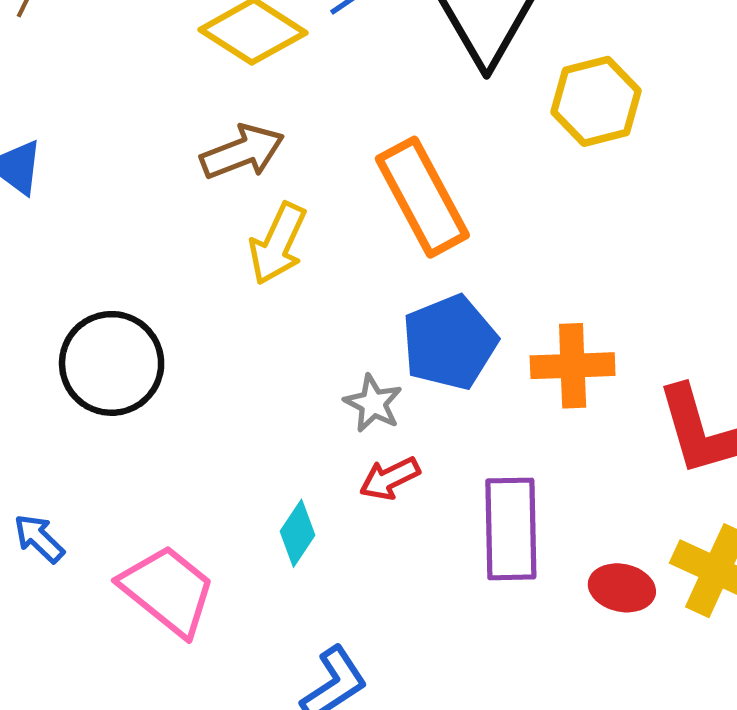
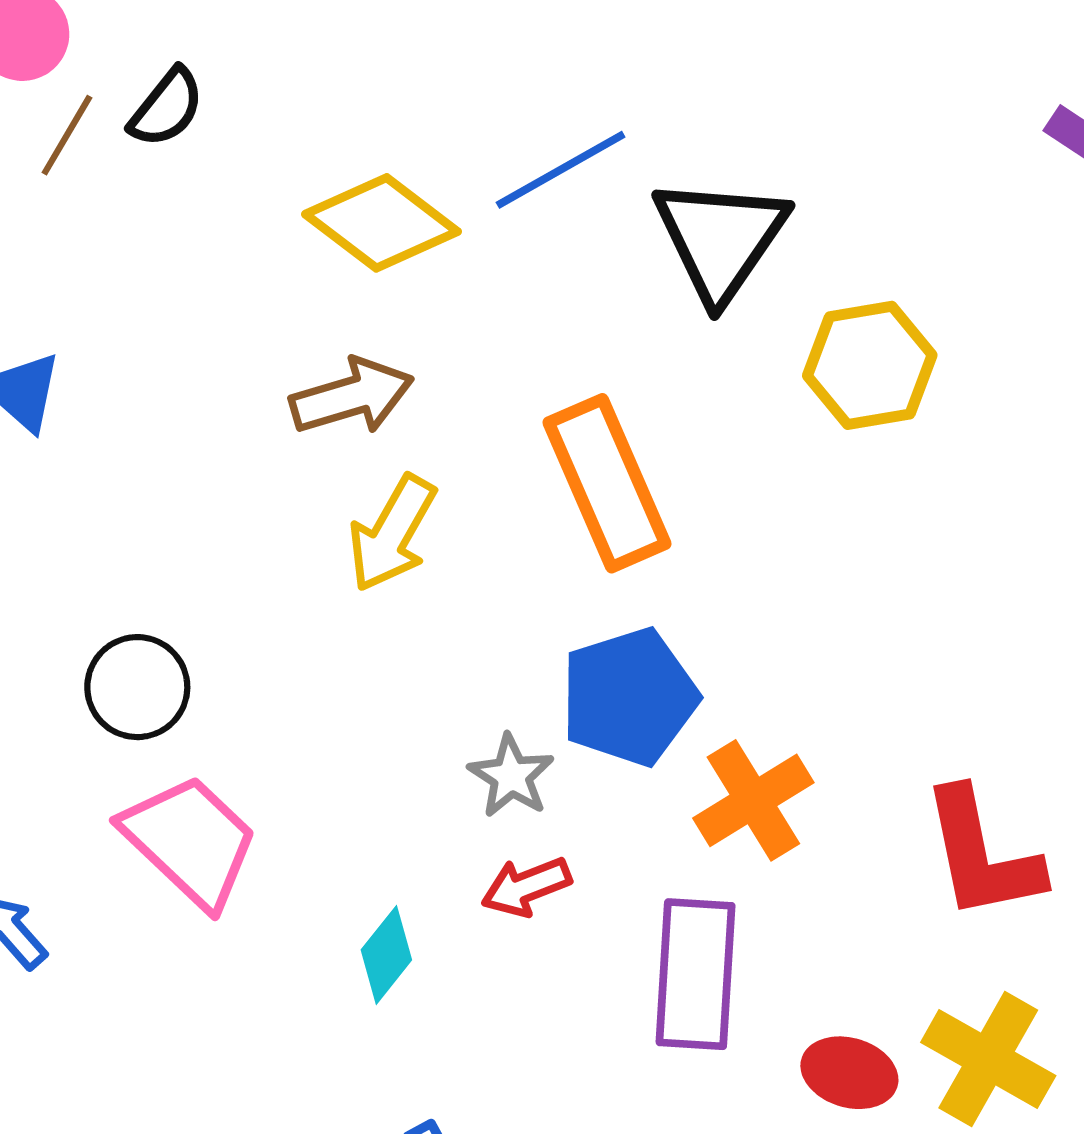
black circle: (112, 363) -> (137, 687), size x0.7
orange cross: (573, 366) -> (753, 800), moved, turned -34
pink trapezoid: (168, 590) -> (190, 841), moved

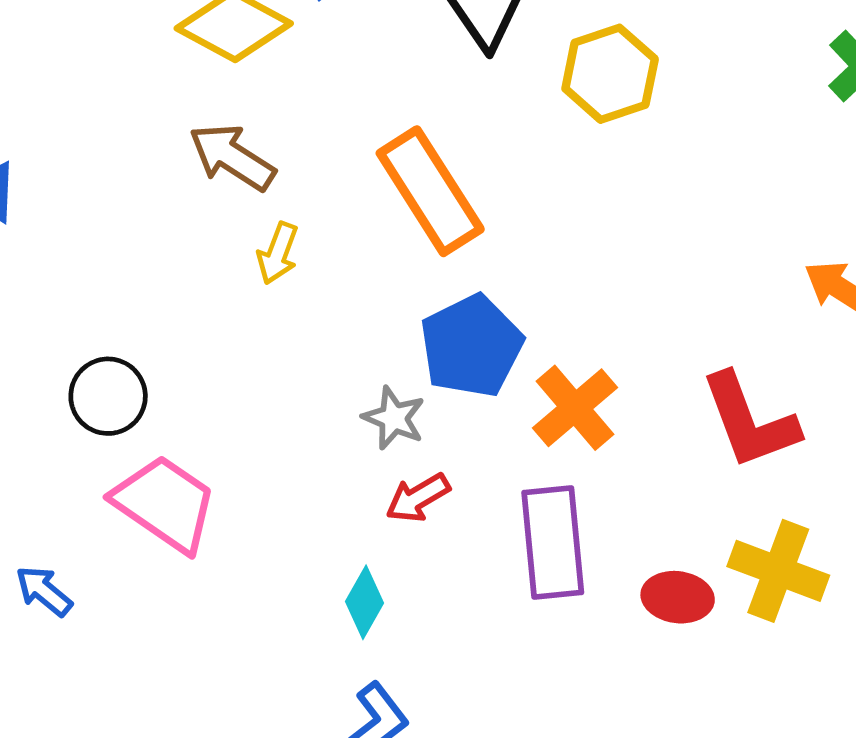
brown arrow: (352, 396) -> (232, 157), turned -122
yellow arrow: (392, 533) -> (278, 253), size x0.7
cyan diamond: (386, 955) -> (364, 602), moved

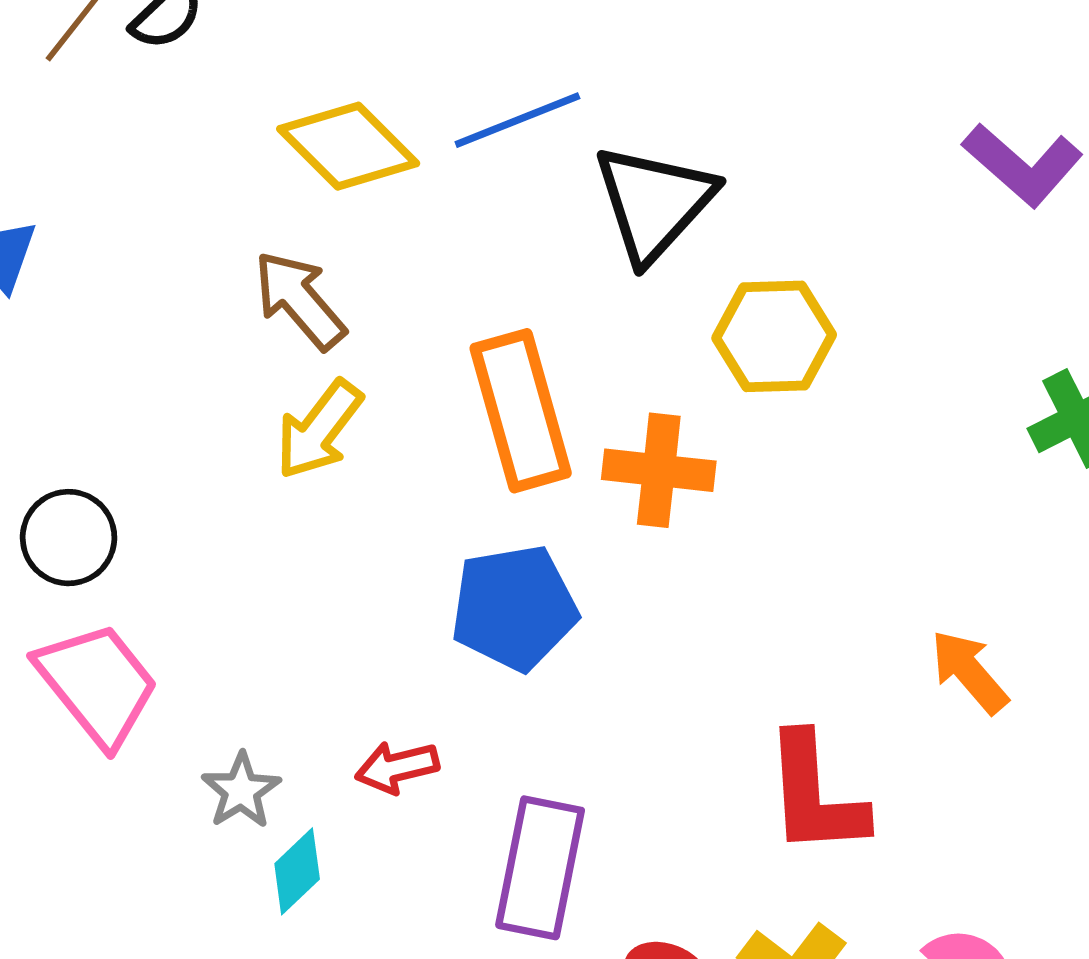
yellow arrow: (278, 253) -> (319, 430), size x1.4
orange cross: (575, 408) -> (659, 470), moved, turned 30
gray star: (394, 418) -> (241, 791), moved

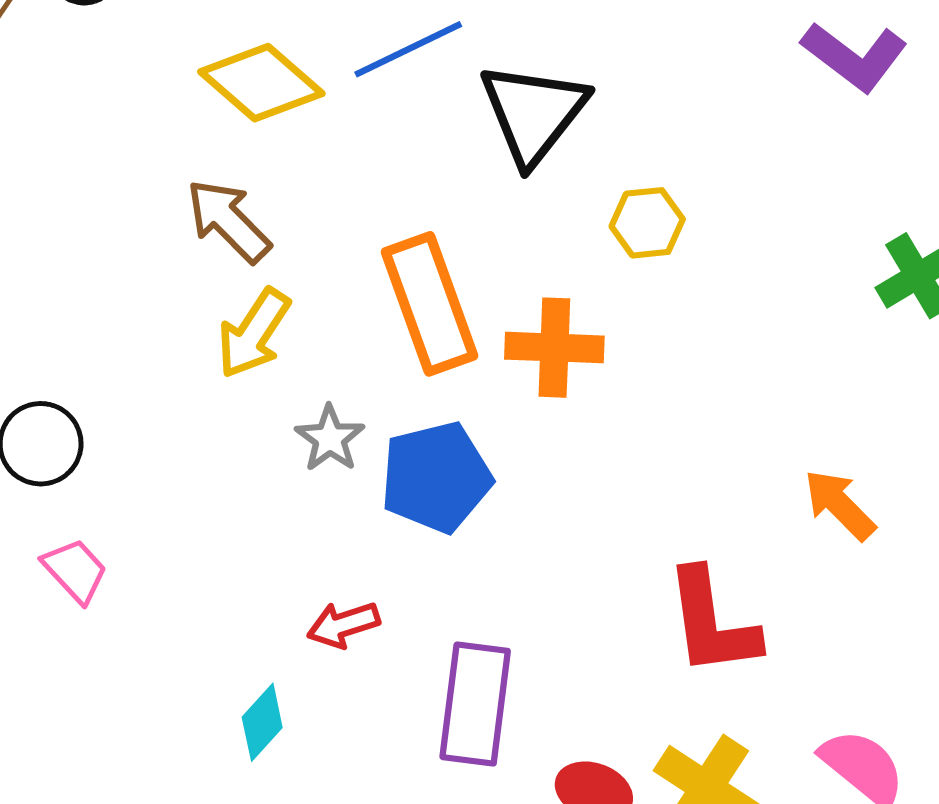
yellow hexagon: (774, 336) -> (647, 223), size x0.7
pink trapezoid: (97, 684) -> (75, 571), size x0.6
gray star: (241, 791) -> (330, 438), moved

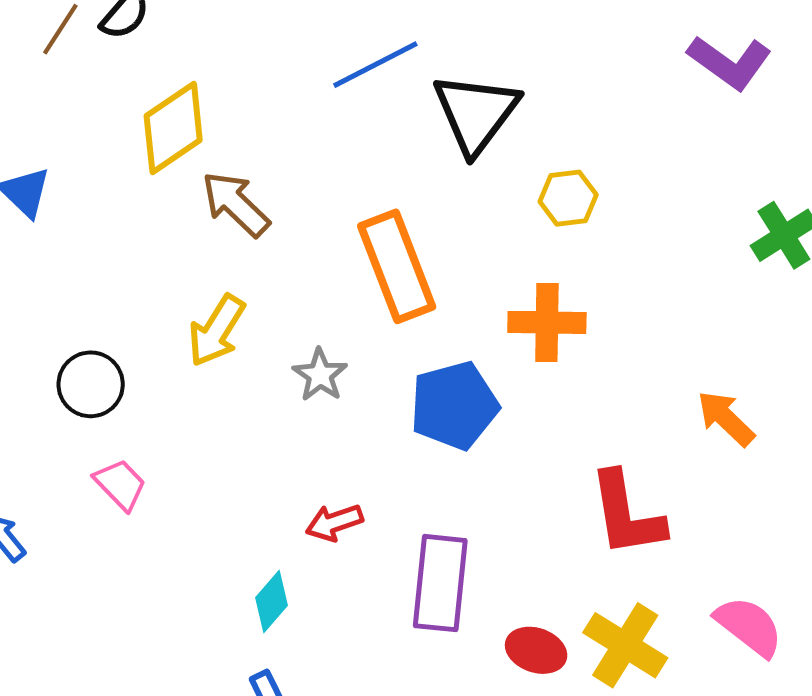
yellow diamond: (261, 83) -> (173, 128), moved, turned -74
yellow arrow: (254, 333) -> (216, 330), moved
orange cross: (554, 348) -> (547, 322), moved
blue pentagon: (436, 477) -> (454, 405), moved

